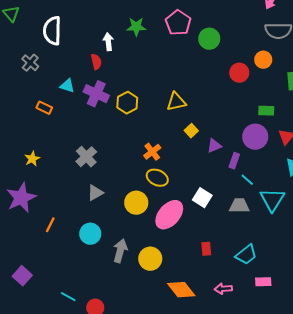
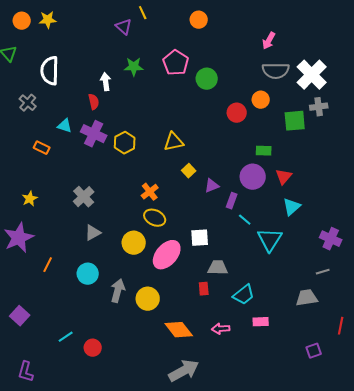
white square: (202, 198) -> (200, 238), turned -36
gray trapezoid: (239, 206) -> (218, 268), moved
cyan line: (68, 297) -> (66, 337), turned -63

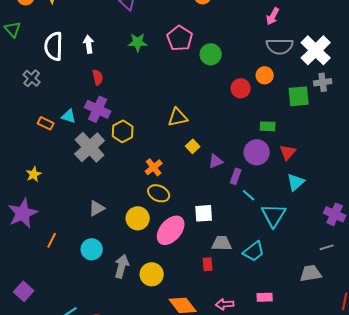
white arrow: (106, 82) -> (89, 44), moved
cyan triangle: (65, 126) -> (69, 116), moved
yellow hexagon: (125, 143) -> (123, 131), moved
gray cross: (84, 197) -> (90, 147), moved, size x1.4
cyan trapezoid: (244, 295) -> (254, 251), moved

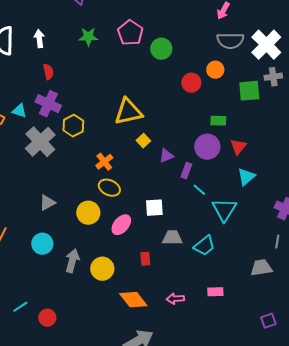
yellow triangle: (178, 117) -> (128, 112), size x1.4
pink ellipse: (171, 230) -> (121, 225), size x0.7
gray line: (327, 247) -> (277, 242), turned -64
red rectangle: (208, 264) -> (145, 259), moved

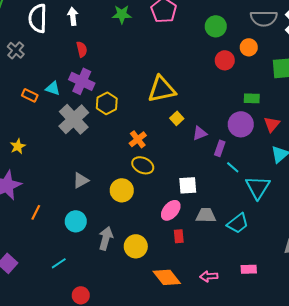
green circle: (161, 49) -> (216, 26), moved
pink ellipse: (121, 225) -> (171, 210), moved
cyan line: (20, 307) -> (59, 263), moved

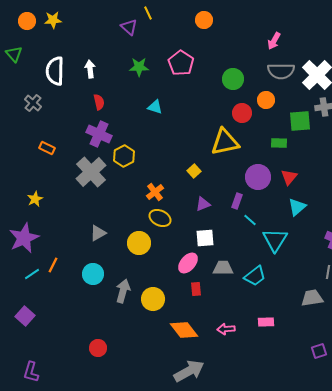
cyan triangle: (53, 88) -> (155, 107), moved
yellow triangle: (162, 89) -> (225, 142), moved
green rectangle: (252, 98) -> (279, 143), moved
purple triangle: (200, 133) -> (203, 204), moved
cyan line: (59, 263) -> (32, 274), moved

